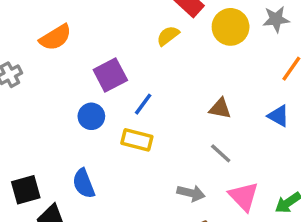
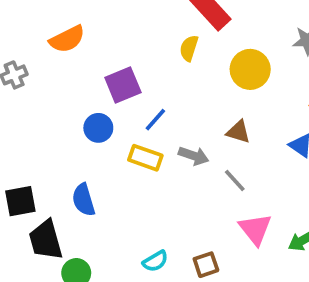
yellow circle: (231, 27) -> (250, 69), moved
yellow semicircle: (168, 36) -> (189, 48), turned -40
gray arrow: (191, 193) -> (194, 156), moved

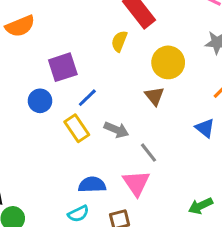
brown triangle: (238, 132) -> (154, 96), moved, turned 30
yellow rectangle: (145, 158) -> (77, 128), turned 32
blue semicircle: (84, 200) -> (92, 185), moved, turned 100
pink triangle: (255, 229) -> (136, 183), moved

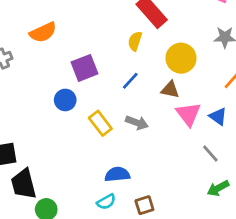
brown triangle: (154, 96) -> (170, 90), turned -36
blue line: (87, 98) -> (130, 81), moved
gray line: (148, 153) -> (210, 154), moved
pink triangle: (136, 183) -> (188, 114), moved

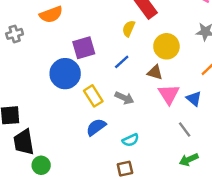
blue circle: (65, 100) -> (65, 74), size x1.6
blue semicircle: (117, 174) -> (96, 127), moved, turned -36
cyan semicircle: (106, 202) -> (130, 140), moved

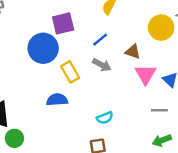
yellow circle: (166, 46) -> (161, 28), moved
gray arrow: (124, 98) -> (102, 65), moved
blue semicircle: (96, 127) -> (57, 100), moved, turned 30
gray line: (185, 129) -> (159, 110), turned -56

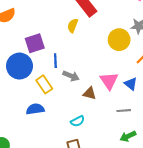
blue line: (100, 40) -> (55, 61), moved, turned -48
brown triangle: (133, 52) -> (90, 93), moved

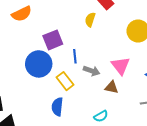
pink triangle: (109, 81) -> (121, 66), moved
blue semicircle: (35, 109) -> (57, 107), turned -72

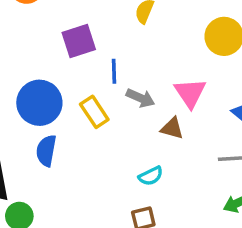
blue circle: (39, 64) -> (39, 103), moved
blue semicircle: (57, 107) -> (46, 151), moved

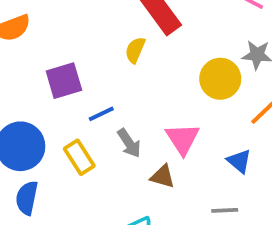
blue line: (114, 71) -> (101, 114), turned 65
gray arrow: (140, 98) -> (129, 143), turned 32

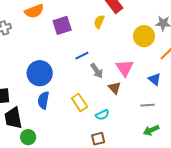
purple square: (64, 81) -> (62, 25), moved
yellow rectangle: (79, 157) -> (79, 103), moved
brown triangle: (163, 176) -> (115, 88), turned 32

